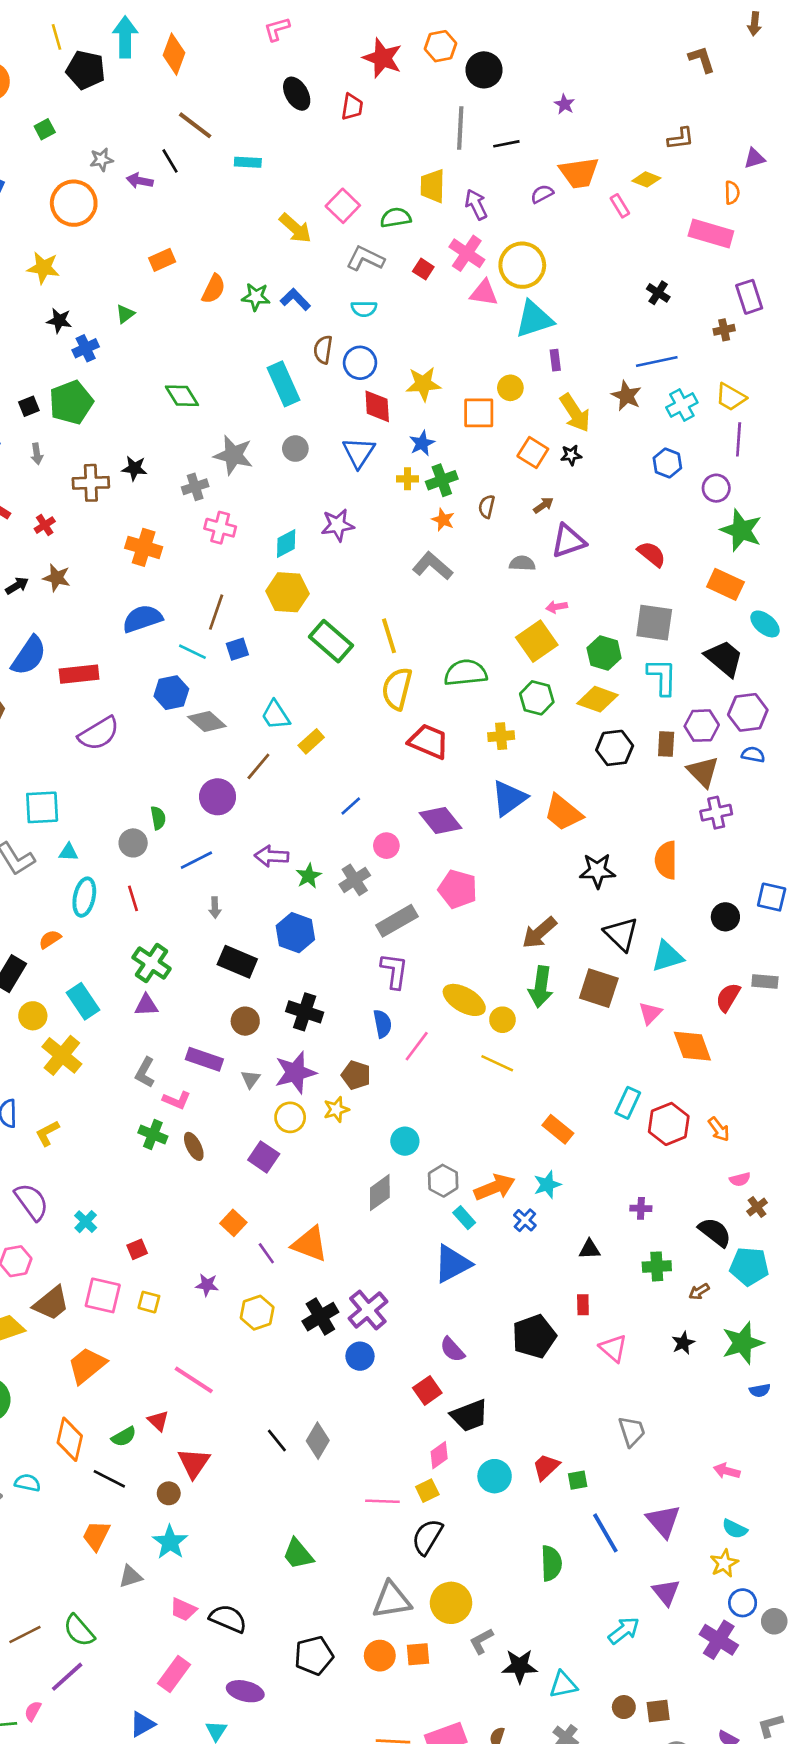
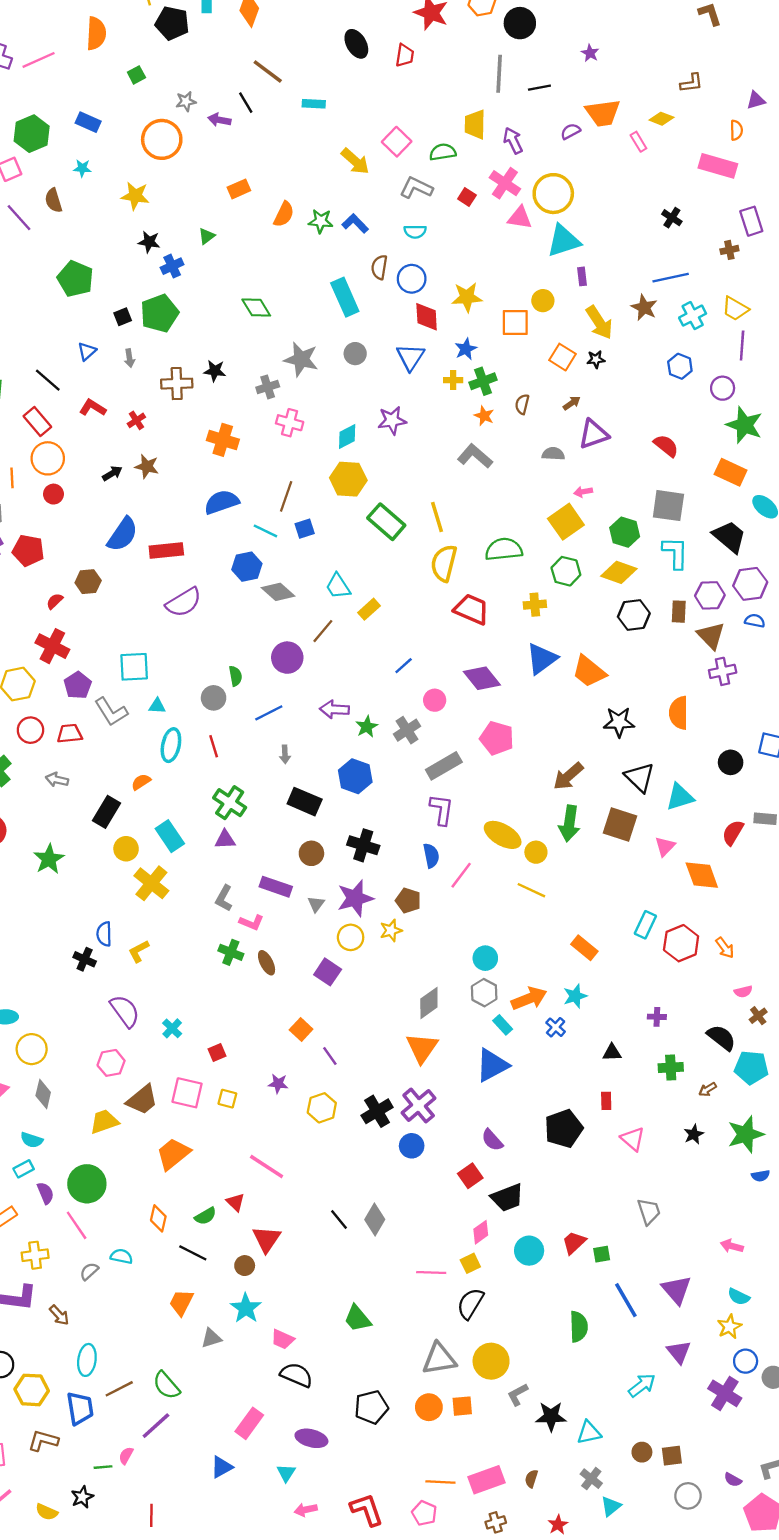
cyan circle: (405, 1141) -> (485, 958), moved
orange triangle: (310, 1244) -> (422, 1048), moved, turned 44
orange diamond: (70, 1439) -> (158, 1218), size x0.7
pink trapezoid: (183, 1609) -> (283, 1339), moved

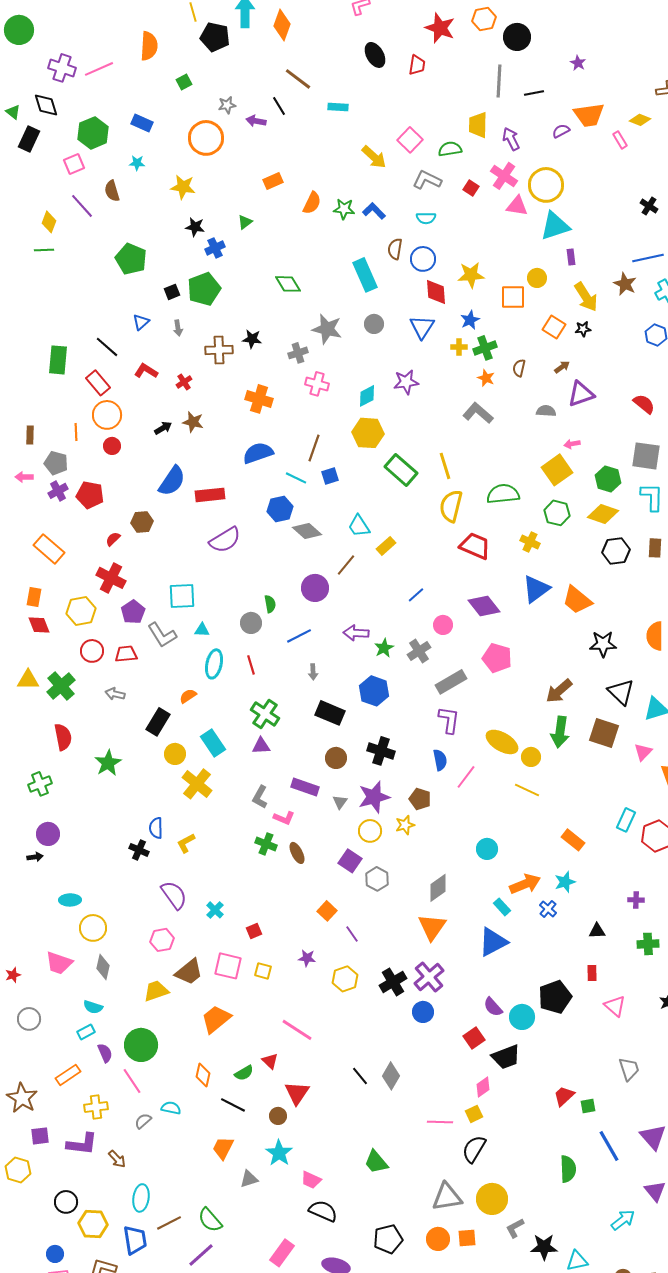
yellow cross: (535, 605) -> (530, 542), turned 30
gray hexagon: (484, 993) -> (377, 879), moved
cyan circle: (529, 1251) -> (522, 1017), moved

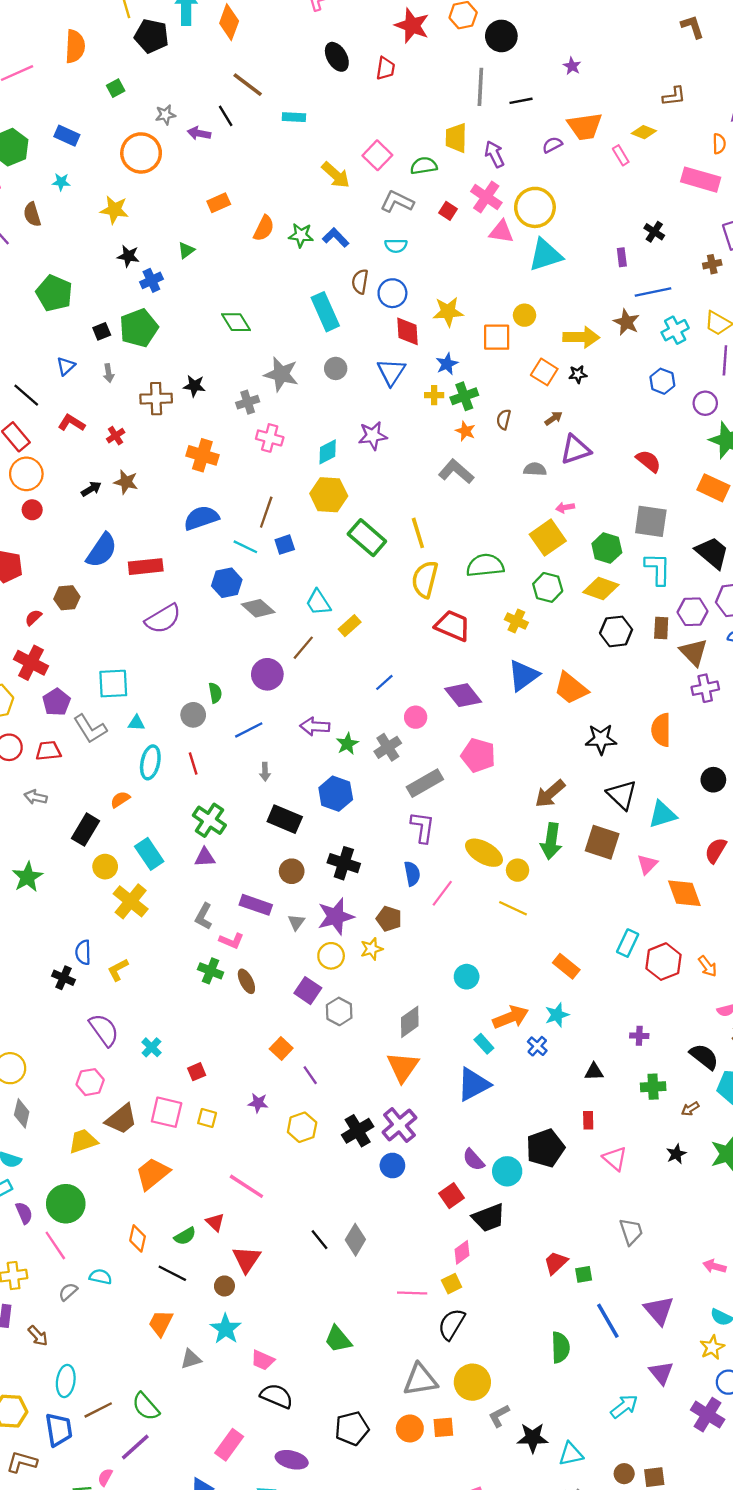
purple rectangle: (571, 257) -> (622, 257), moved
yellow arrow: (586, 297) -> (581, 337), turned -56

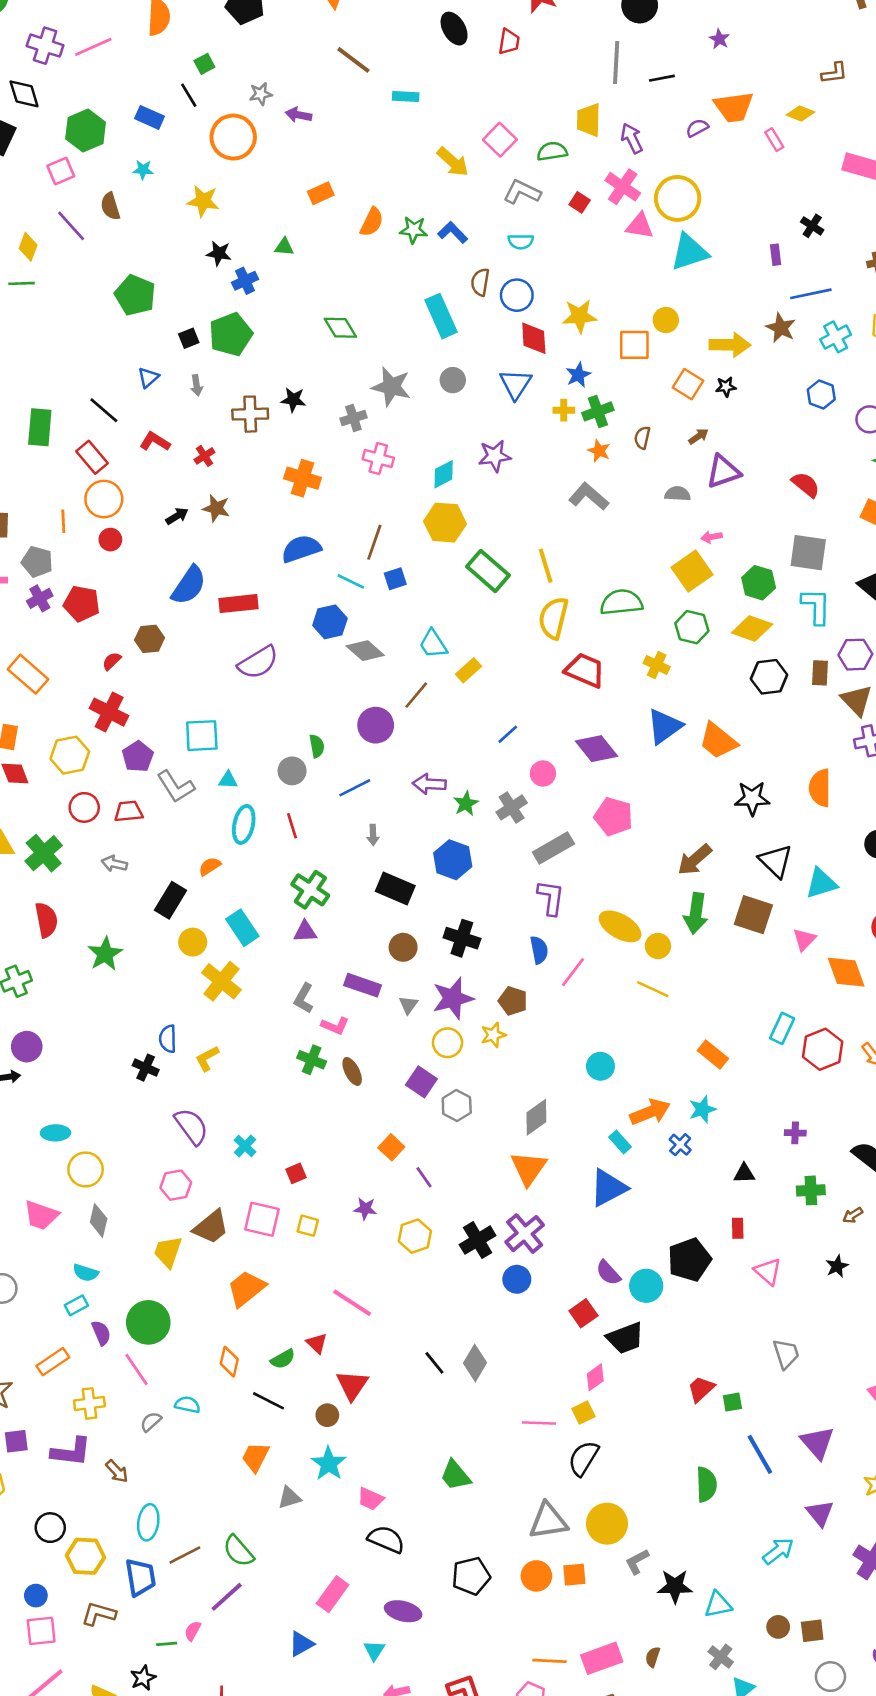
black line: (226, 116) -> (189, 95), moved
green triangle: (186, 250) -> (284, 247), turned 42
yellow trapezoid: (83, 1141) -> (168, 1252), turned -52

